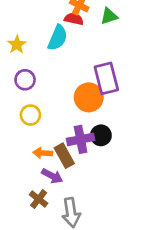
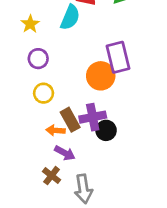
black circle: (101, 135) -> (106, 130), moved
brown rectangle: (64, 156) -> (70, 120), moved

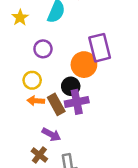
purple circle: (38, 59) -> (43, 49), moved
orange arrow: (55, 130) -> (36, 101), moved
black circle: (106, 130) -> (71, 86), moved

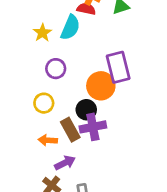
yellow star: (20, 18) -> (42, 33), moved
orange arrow: (36, 101) -> (48, 140), moved
purple arrow: (51, 134) -> (65, 163), turned -54

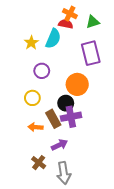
purple rectangle: (118, 67) -> (91, 53), moved
purple arrow: (65, 163) -> (59, 145), moved

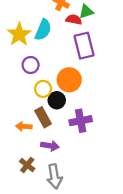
red semicircle: (66, 24) -> (74, 20), moved
yellow star: (31, 43) -> (19, 34), size x1.5
yellow circle: (32, 98) -> (43, 89), moved
purple cross: (71, 117) -> (81, 121), moved
purple arrow: (59, 145) -> (50, 146), turned 35

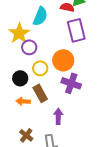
yellow star: (19, 34) -> (19, 33), moved
black circle: (57, 100) -> (20, 78), moved
purple cross: (81, 121) -> (71, 83), moved, turned 30
purple arrow: (50, 146) -> (58, 116), moved, turned -98

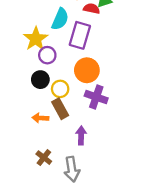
purple rectangle: (76, 30) -> (80, 35), moved, turned 30
yellow circle: (40, 68) -> (60, 89), moved
black circle: (20, 78) -> (40, 80), moved

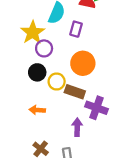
purple rectangle: (80, 35) -> (76, 29), size x0.6
purple cross: (96, 97) -> (97, 108), moved
brown rectangle: (60, 109) -> (75, 92), moved, turned -42

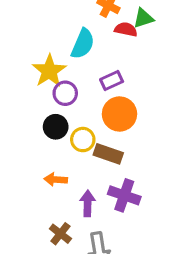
purple rectangle: (76, 29) -> (112, 80), moved, turned 49
purple cross: (97, 108) -> (124, 195), moved
purple arrow: (77, 127) -> (88, 203), moved

